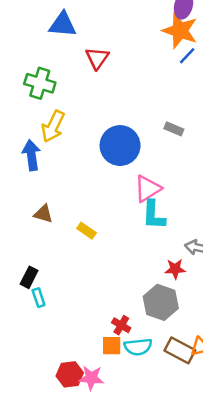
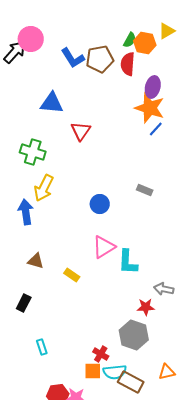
blue circle: (120, 146) -> (100, 204), size x0.6
pink triangle: (148, 189) -> (104, 247), moved
black rectangle: (29, 277) -> (24, 303), moved
cyan rectangle: (39, 298) -> (42, 347), moved
brown rectangle: (180, 350) -> (131, 382), moved

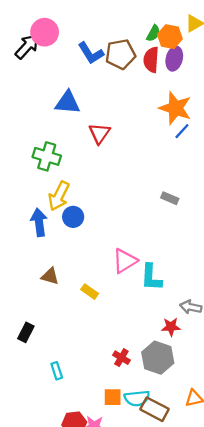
purple ellipse: (153, 87) -> (174, 59), moved
blue circle: (100, 204) -> (73, 217), moved
black rectangle: (24, 303) -> (26, 332), moved
red cross: (101, 354) -> (121, 358), moved

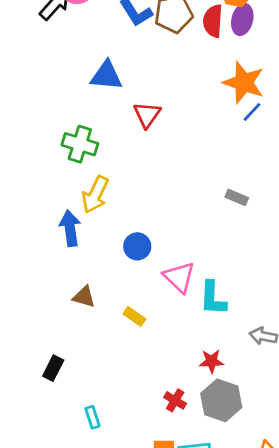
blue circle: (73, 217) -> (137, 246), moved
pink triangle: (125, 261) -> (179, 277), turned -44
red star: (171, 327) -> (211, 361), moved

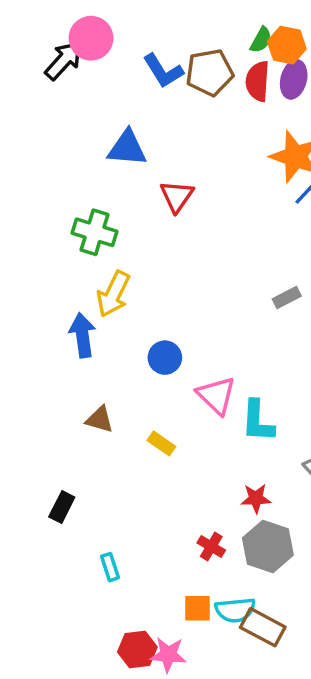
gray rectangle: (237, 197) -> (287, 297), turned -50

